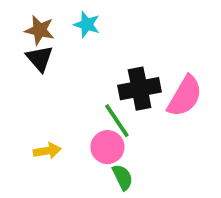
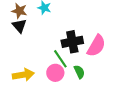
yellow arrow: (47, 151) -> (23, 75), size x1.5
green semicircle: (123, 177) -> (79, 72), moved

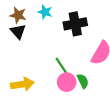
black cross: (72, 42) -> (75, 24), moved
pink circle: (55, 73) -> (67, 82), moved

